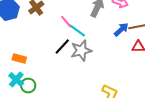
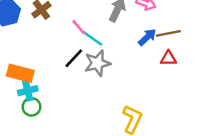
orange rectangle: (19, 59) -> (20, 73), size x1.5
cyan cross: (16, 80) -> (28, 91), moved, turned 35

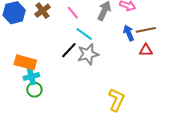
pink line: (79, 27) -> (73, 13), moved
blue arrow: (147, 37) -> (129, 33), turned -70

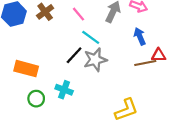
brown line: (146, 30) -> (145, 63), moved
cyan cross: (31, 76) -> (64, 90), moved, turned 35
yellow L-shape: (116, 100) -> (126, 110), turned 45

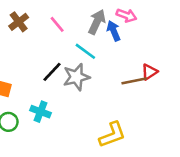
blue arrow: (140, 36) -> (114, 31), moved
cyan line: (91, 37) -> (85, 51), moved
red triangle: (159, 55) -> (150, 72), turned -32

